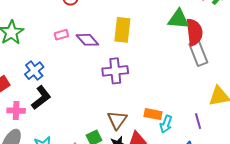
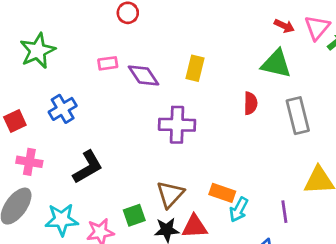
yellow rectangle: (122, 30) -> (195, 68), size x0.7
red semicircle: (194, 32) -> (251, 103), moved, size x0.6
black L-shape: (41, 98) -> (88, 167), moved

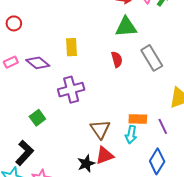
black L-shape: (88, 167) -> (25, 153), moved
orange rectangle: (222, 193) -> (138, 119), moved
brown triangle: (170, 194) -> (100, 129), moved
green square: (134, 215) -> (37, 118), moved

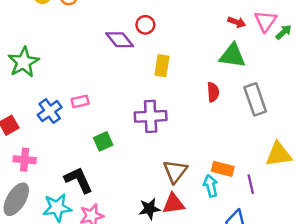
red circle: (14, 23) -> (145, 25), moved
pink rectangle: (11, 62) -> (80, 101), moved
purple diamond: (38, 63) -> (120, 40), moved
cyan arrow: (131, 135) -> (211, 186), turned 144
black L-shape: (25, 153) -> (79, 180), turned -80

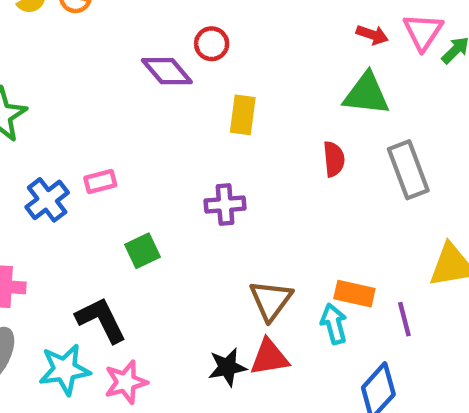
purple cross: (151, 116) -> (225, 205), size x0.7

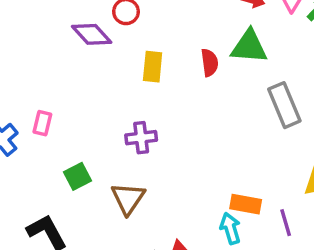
red semicircle: (334, 159) -> (210, 63), moved
pink rectangle: (100, 181) -> (42, 123), turned -60
brown triangle: (271, 300) -> (128, 198), moved

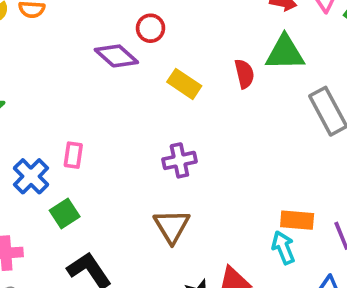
yellow rectangle: (153, 67) -> (184, 84), turned -56
green square: (78, 176) -> (65, 214), moved

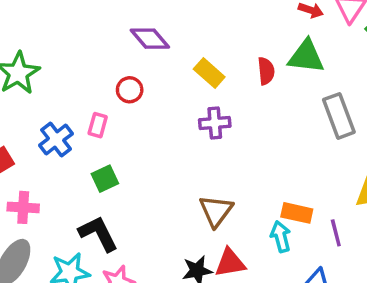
red circle: (151, 28) -> (130, 90), moved
purple cross: (179, 160) -> (215, 123), moved
green square: (65, 214) -> (105, 179), moved
brown triangle: (172, 226) -> (216, 211), moved

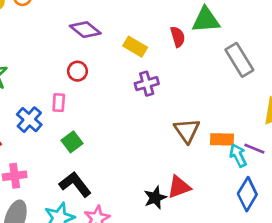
brown triangle: (216, 211) -> (187, 131), moved
purple line: (336, 233) -> (254, 149), turned -42
cyan arrow: (281, 237) -> (238, 155), moved

